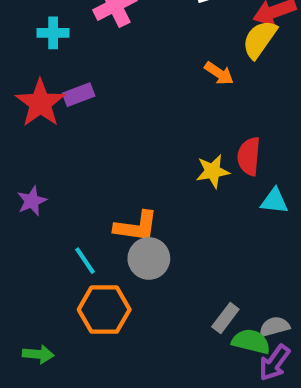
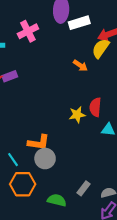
green semicircle: (251, 341) -> (57, 200), moved

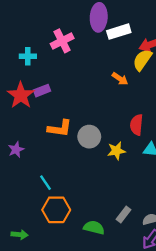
yellow star: (77, 115) -> (116, 151), moved
orange L-shape: (39, 142) -> (60, 128), moved
gray circle: (45, 159) -> (89, 137), moved

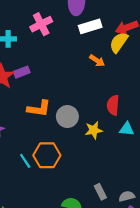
white rectangle: (119, 32) -> (90, 26), moved
orange hexagon: (56, 210) -> (47, 155), moved
gray rectangle: (123, 215) -> (100, 192), turned -63

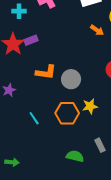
yellow star: (94, 130) -> (90, 106), moved
orange hexagon: (47, 155) -> (67, 113), moved

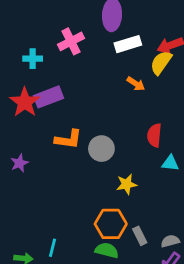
purple rectangle: (31, 40) -> (49, 97), size x1.5
orange hexagon: (67, 113) -> (111, 224), moved
cyan line: (34, 118) -> (52, 248), moved, turned 48

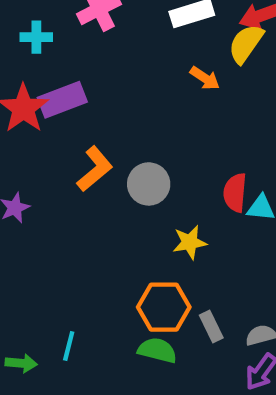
red semicircle: (154, 135) -> (235, 193), moved
orange L-shape: (68, 139) -> (95, 169), turned -48

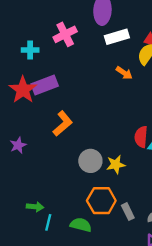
gray circle: (149, 184) -> (90, 161), moved
green semicircle: (157, 350) -> (81, 225), moved
green arrow: (21, 363) -> (35, 207), moved

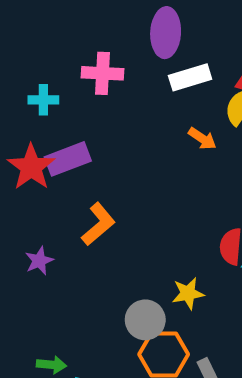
pink cross: (65, 34) -> (102, 73), turned 30
purple star: (18, 145) -> (39, 261), moved
gray circle: (90, 161) -> (145, 320), moved

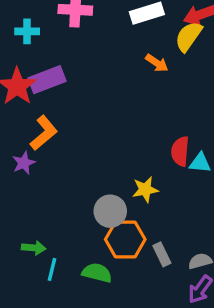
orange L-shape: (98, 224) -> (44, 133), moved

